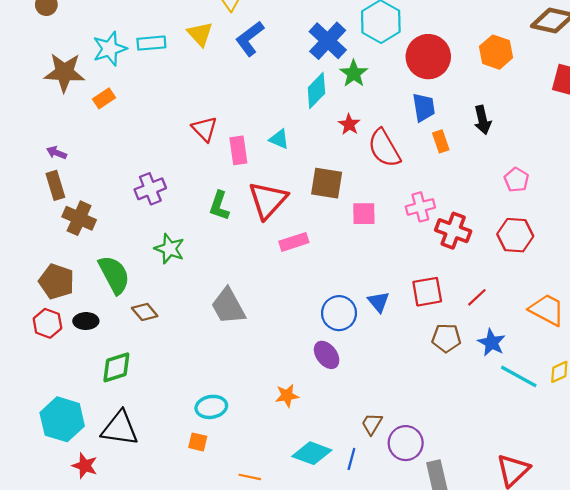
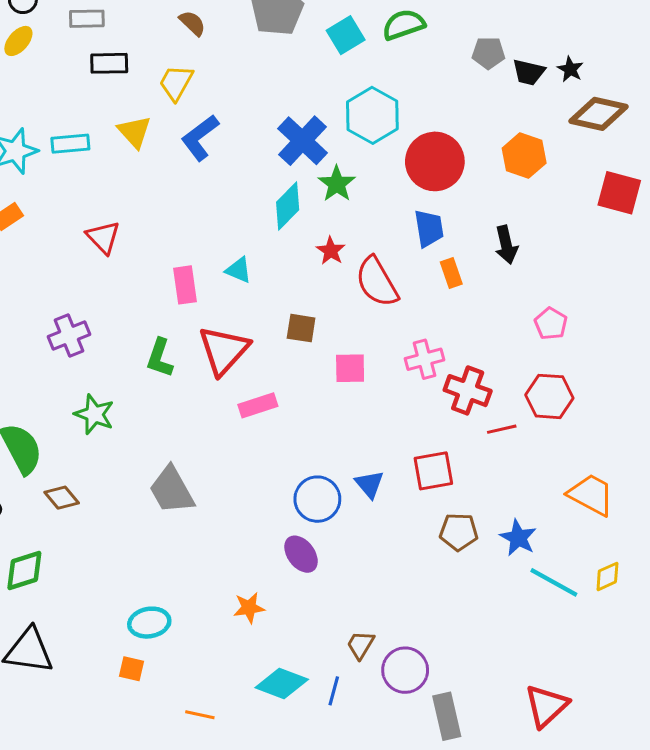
red triangle: (205, 129) -> (103, 237), moved
brown square: (327, 183) -> (301, 328), size x0.7
red line: (477, 297) -> (502, 429), moved, turned 30

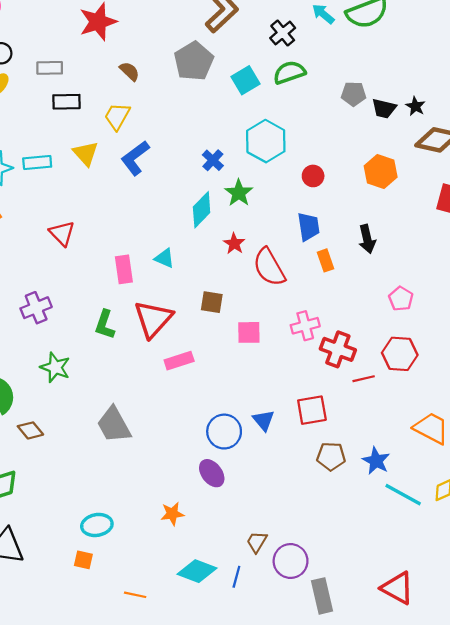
blue cross: (302, 141) -> (213, 160), size x0.6
red circle: (435, 161) -> (313, 176), size x0.5
red triangle: (546, 706) -> (397, 588), turned -48

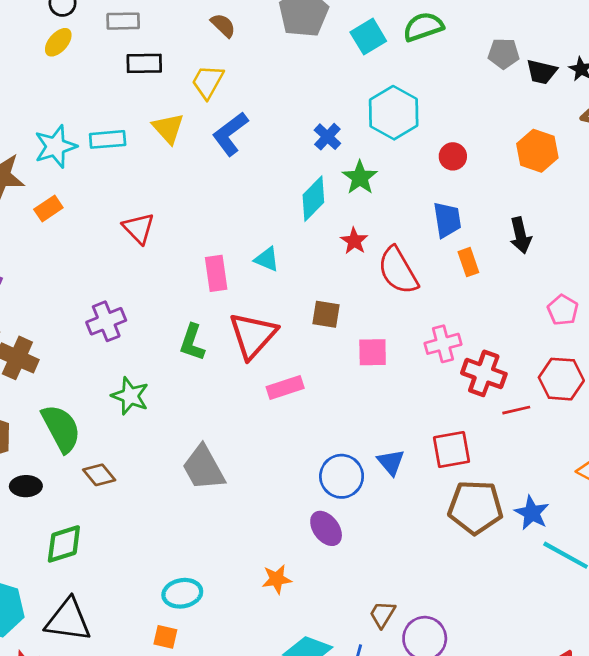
brown pentagon: (331, 456) -> (475, 507), size x1.5

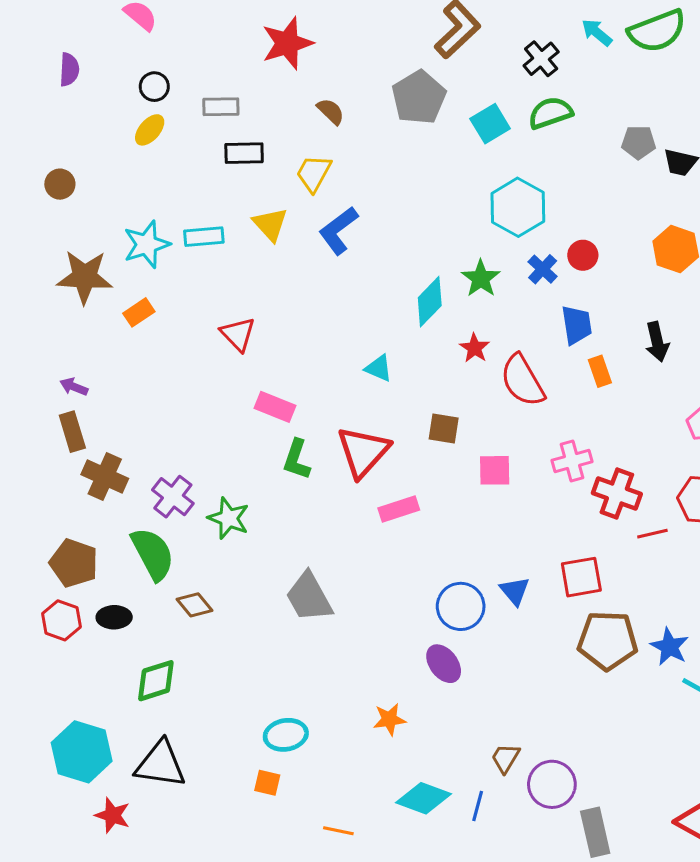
blue cross: (327, 137) -> (543, 269), moved
pink rectangle: (216, 273) -> (275, 407), moved, turned -60
purple cross: (106, 321) -> (173, 497), moved, turned -30

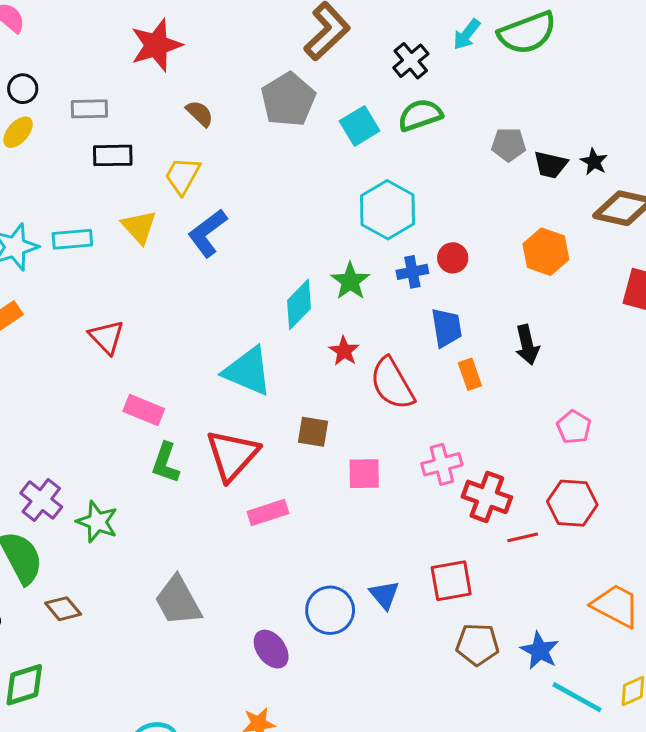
cyan arrow: (597, 32) -> (467, 34), turned -92
blue cross: (543, 269) -> (412, 272), turned 36
cyan triangle: (379, 368) -> (248, 371), size x1.8
brown pentagon: (608, 640) -> (478, 644), size x0.7
purple ellipse: (444, 664) -> (271, 649), moved

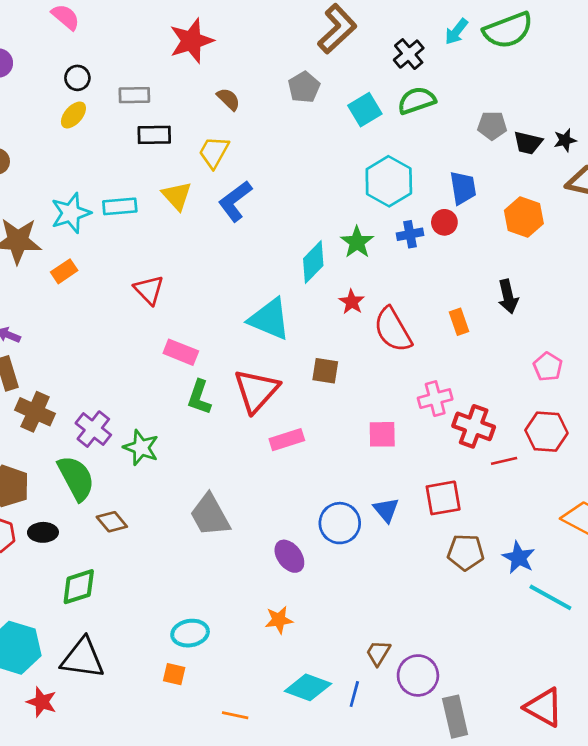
gray pentagon: (288, 100) -> (304, 87), size x0.7
black star: (594, 162) -> (565, 140), turned 30
blue trapezoid: (447, 328) -> (463, 188), moved
pink square: (364, 474) -> (382, 434), moved

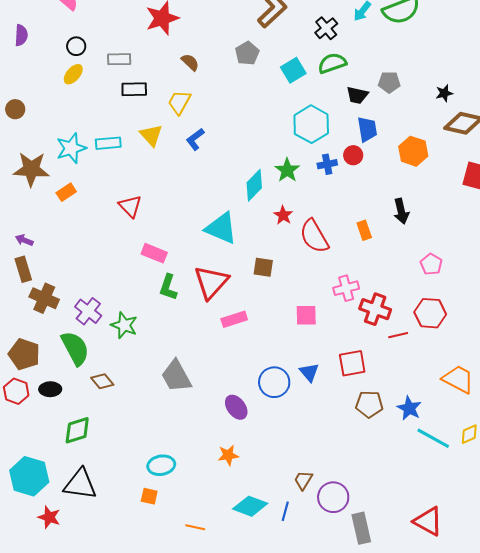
black trapezoid: (528, 143) -> (357, 95), moved
blue L-shape: (235, 201) -> (195, 139), size x0.7

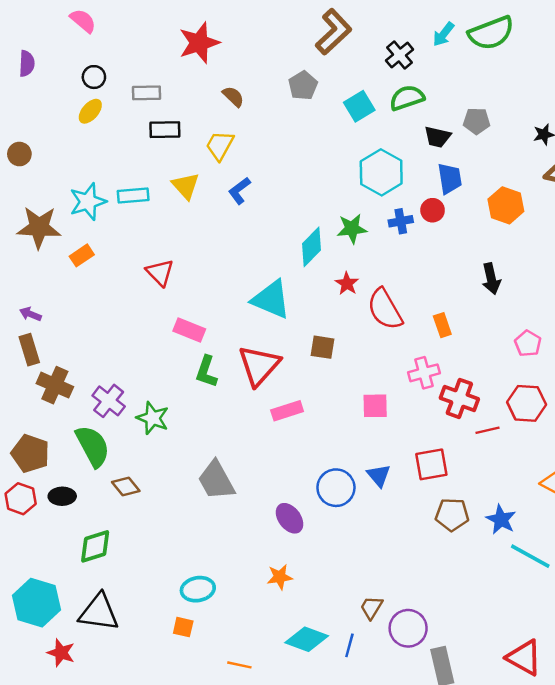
green star: (287, 170) -> (352, 229), turned 30
orange rectangle: (364, 230) -> (442, 325), moved

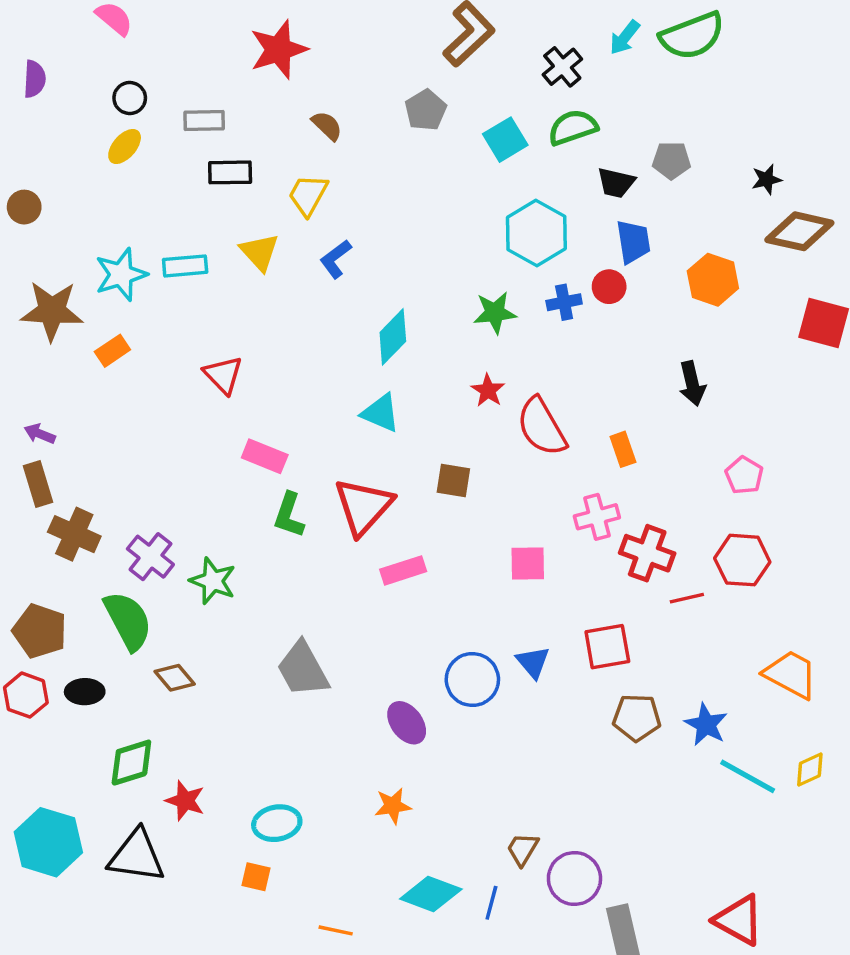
cyan diamond: (312, 247) -> (393, 337), moved
cyan triangle: (271, 299) -> (381, 413), size x0.7
red star: (61, 653) -> (185, 801), moved

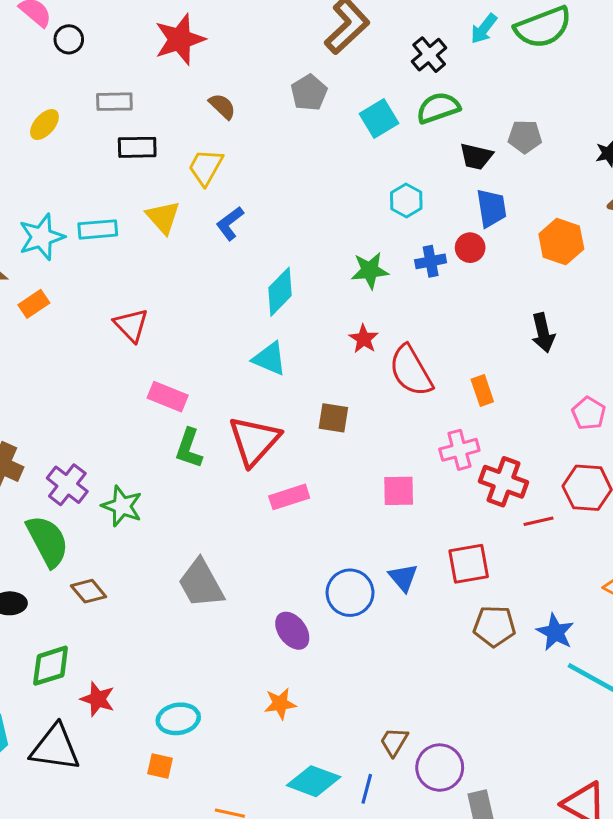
black circle: (130, 98) -> (69, 39), moved
cyan hexagon: (536, 233) -> (406, 201), size x0.6

